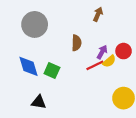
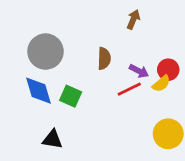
gray circle: (35, 24) -> (46, 52), moved
purple arrow: (102, 52) -> (139, 71), turned 88
yellow semicircle: (109, 61) -> (161, 84), moved

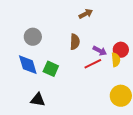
brown arrow: (133, 19) -> (86, 14), moved, turned 40
gray circle: (46, 52) -> (33, 37), size x0.7
yellow semicircle: (161, 84) -> (116, 60), turned -56

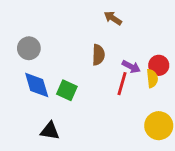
brown arrow: (86, 14) -> (113, 18), turned -120
gray circle: (33, 37) -> (29, 48), moved
red line: (93, 64) -> (122, 84), turned -48

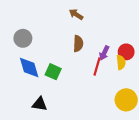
brown arrow: (113, 18) -> (76, 14), moved
purple arrow: (131, 67) -> (104, 53), turned 88

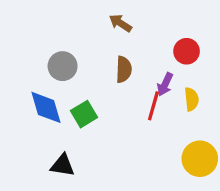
gray circle: (23, 38) -> (63, 66), moved
red circle: (126, 52) -> (187, 51), moved
green square: (53, 72) -> (84, 114), turned 35

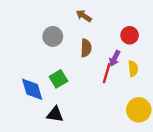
gray circle: (63, 66) -> (53, 36), moved
blue diamond: (46, 107) -> (32, 89), moved
black triangle: (63, 165) -> (55, 114), moved

